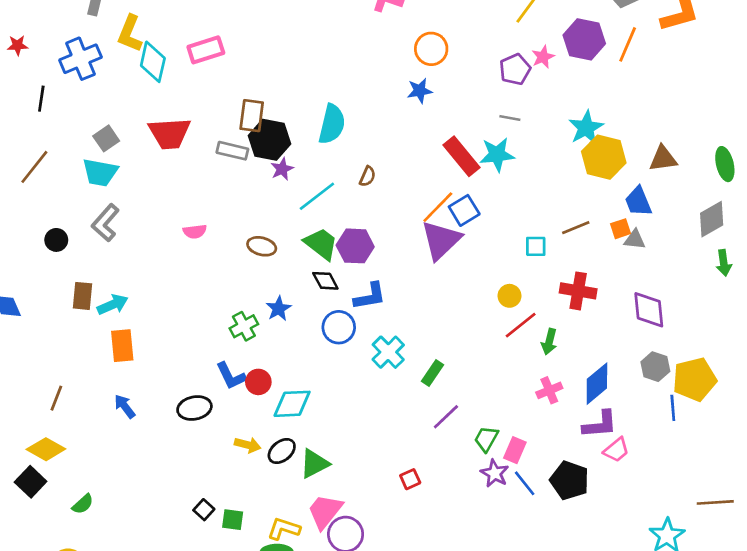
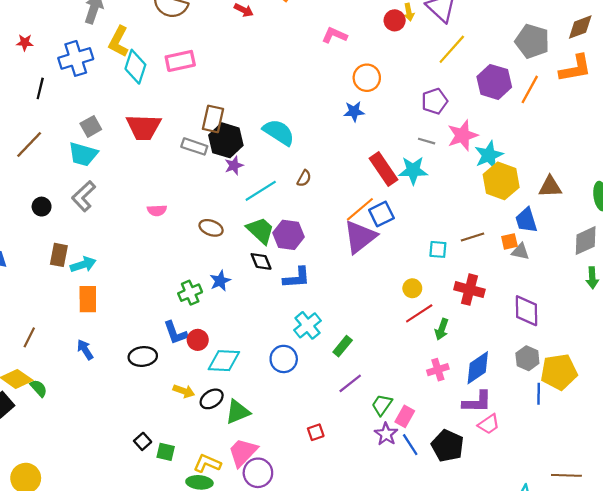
pink star: (543, 57) -> (462, 135), moved, size x1.6
cyan semicircle: (332, 124) -> (279, 132), turned -76
blue circle: (339, 327) -> (284, 359), moved
green semicircle: (83, 504) -> (39, 388), moved, turned -96

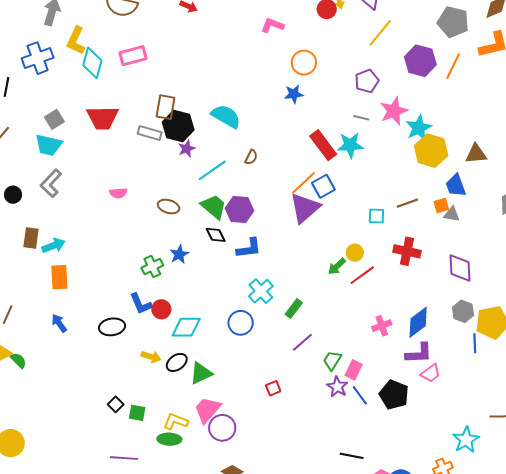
green arrow: (442, 329) -> (337, 266), moved, turned 30

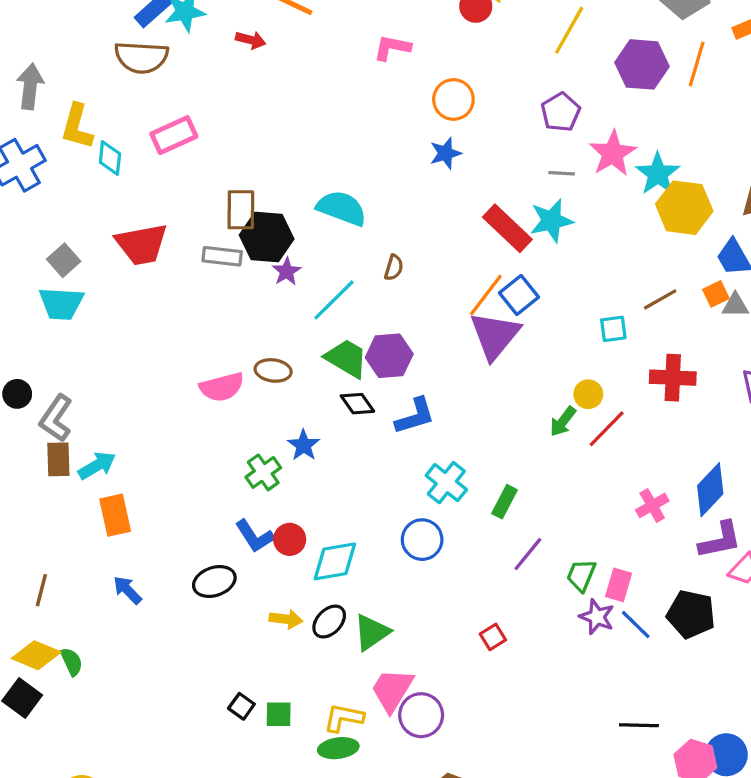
cyan diamond: (92, 63) -> (110, 158), size x0.7
gray L-shape: (51, 183) -> (56, 418), moved
pink semicircle: (118, 193) -> (222, 387), moved, size x1.5
green semicircle: (18, 360) -> (72, 662), turned 30

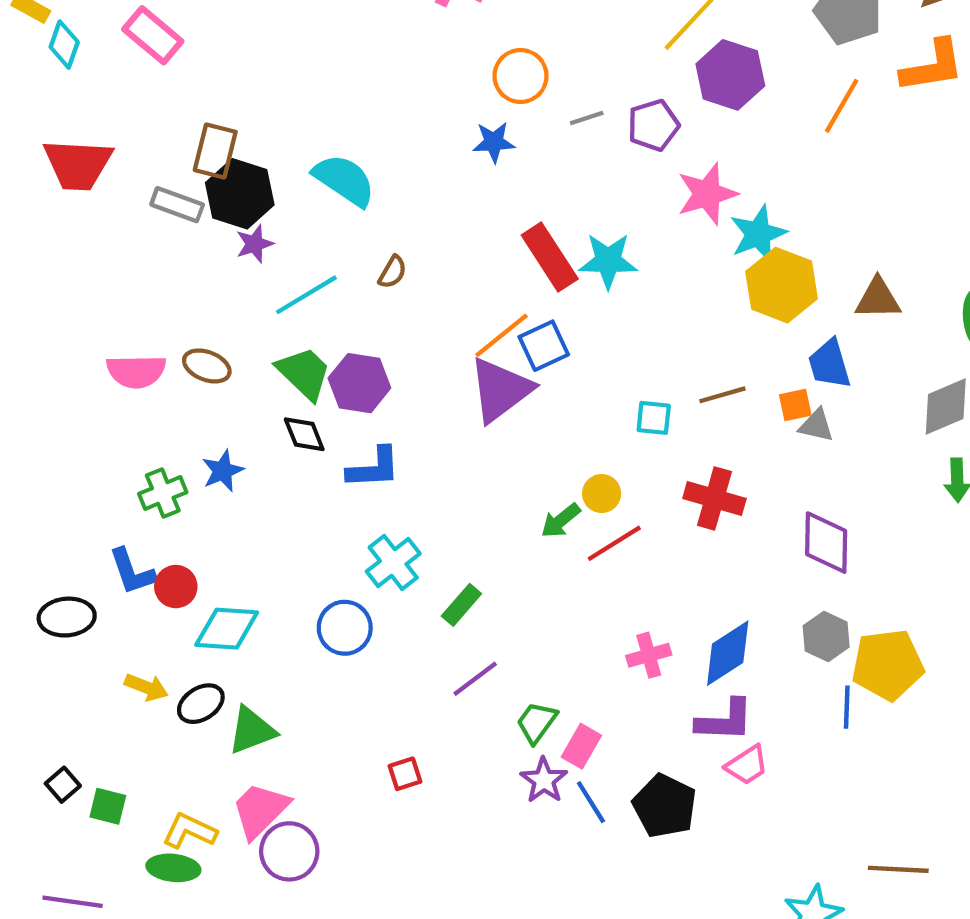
purple hexagon: (642, 64) -> (730, 75), moved
pink rectangle: (174, 135) -> (153, 35), turned 51
gray line: (562, 173) -> (587, 118), moved, turned -35

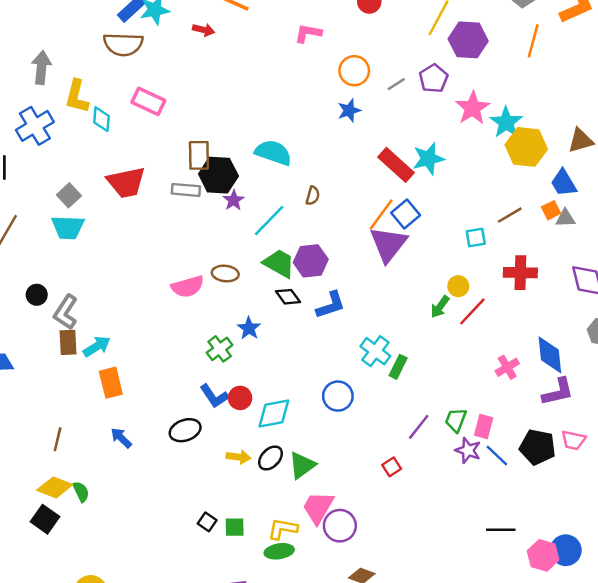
cyan cross: (393, 563) -> (375, 351), moved
blue diamond: (728, 653) -> (550, 355), turned -48
purple line: (475, 679) -> (419, 427), moved
pink trapezoid: (747, 765) -> (573, 440), moved, turned 60

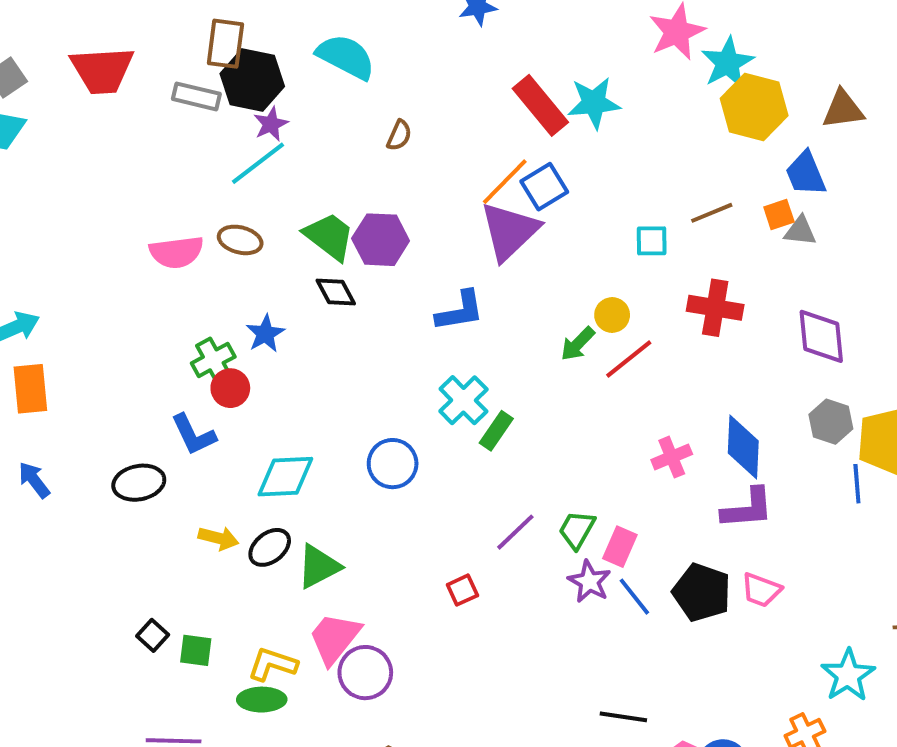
cyan line: (269, 220) -> (258, 163), moved
blue L-shape: (331, 305) -> (460, 311), moved
red circle: (240, 398) -> (230, 388), moved

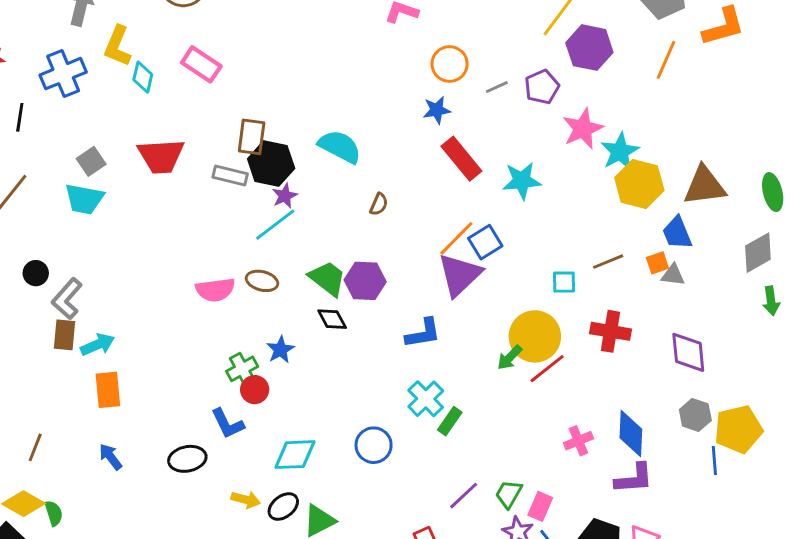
red rectangle: (540, 105) -> (461, 159), moved
brown triangle: (843, 109) -> (705, 186), size x1.4
yellow circle: (612, 315) -> (535, 336), size x2.0

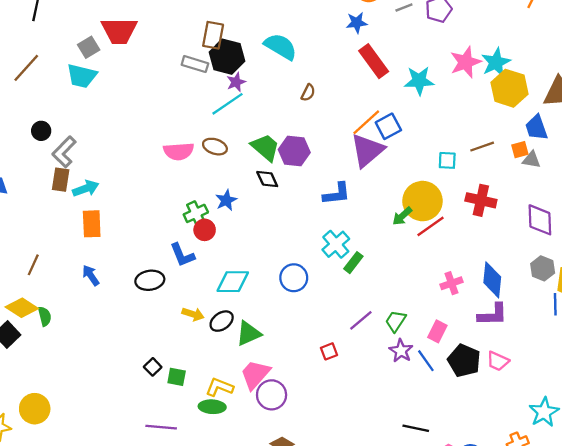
pink star: (583, 129) -> (466, 62), moved
red trapezoid: (161, 156) -> (119, 31), moved
pink rectangle: (540, 506) -> (437, 331), moved

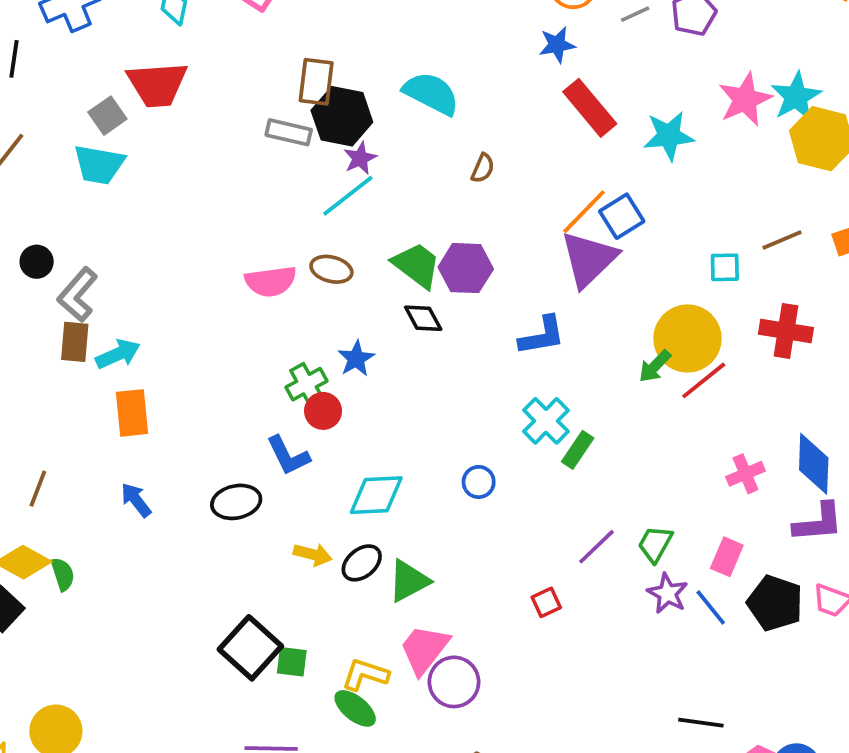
blue circle: (294, 278) -> (479, 482), size x0.7
black square: (153, 367) -> (250, 648), size x2.0
green ellipse: (212, 407) -> (355, 708), turned 40

